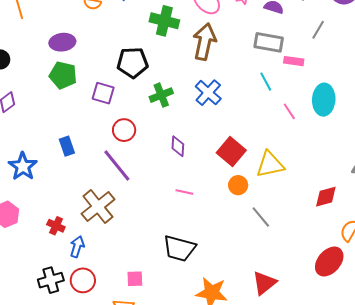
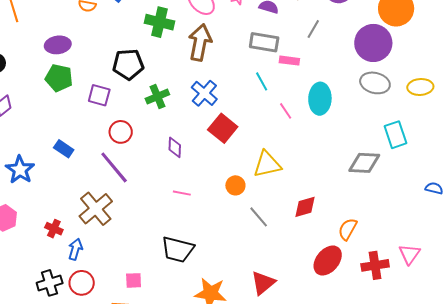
blue rectangle: (67, 146) -> (64, 149), turned -36
red square: (231, 151) -> (223, 128), moved
red diamond: (326, 197) -> (305, 207), moved

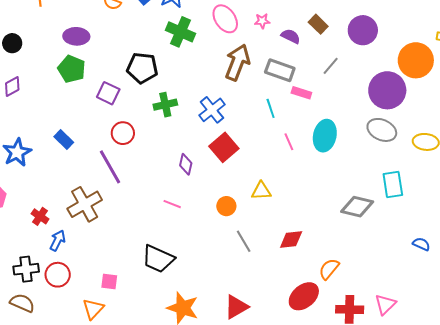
brown arrow: (200, 42) -> (237, 62), moved
purple diamond: (175, 147) -> (186, 164), moved
yellow triangle: (267, 164) -> (261, 191), size x0.7

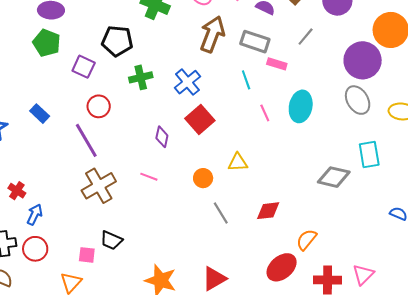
gray ellipse: (382, 130) -> (358, 100), turned 36
brown cross: (85, 204) -> (99, 186), moved
black trapezoid: (158, 259) -> (111, 240), moved, size x0.7

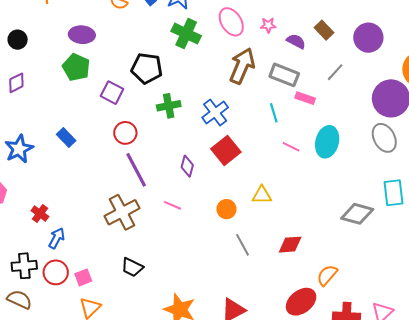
pink line: (265, 113) -> (291, 147), turned -42
purple line: (86, 140) -> (136, 170), moved
pink square: (87, 255) -> (83, 277), moved, turned -30

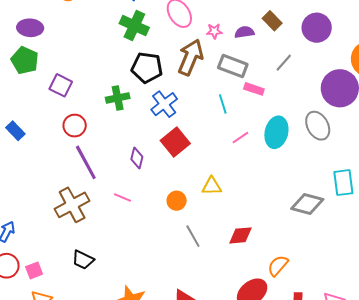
pink star: (268, 25) -> (214, 31), moved
purple semicircle: (296, 41) -> (244, 32), turned -36
black pentagon: (147, 68) -> (147, 68), moved
gray ellipse: (384, 138) -> (318, 126), moved
pink line: (291, 147) -> (240, 138), turned -60

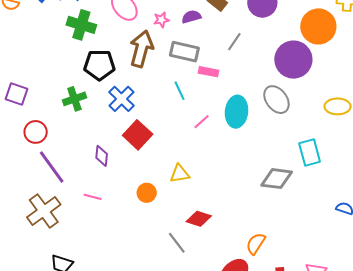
red diamond: (240, 235) -> (199, 219), moved, turned 30
gray line: (193, 236) -> (177, 243), moved

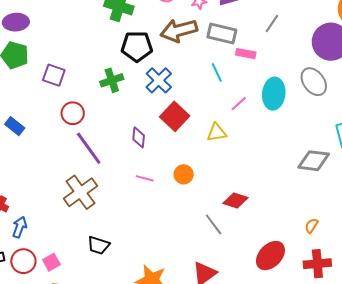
brown arrow: (141, 49) -> (179, 30), turned -120
yellow triangle: (180, 174) -> (217, 132), moved
pink line: (93, 197) -> (145, 178), moved
orange semicircle: (256, 244) -> (312, 226), moved, size x0.7

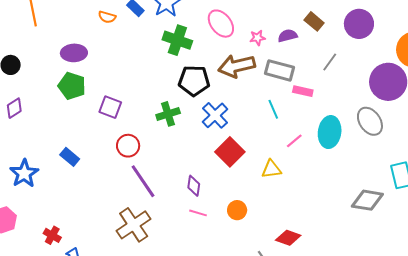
purple diamond: (139, 137) -> (194, 186), moved

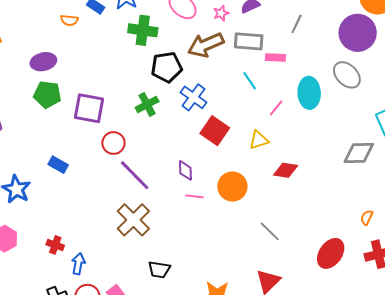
purple square: (110, 107) -> (89, 108), size x1.4
orange circle: (237, 210) -> (232, 187), size x1.5
red diamond: (288, 238) -> (286, 170), moved

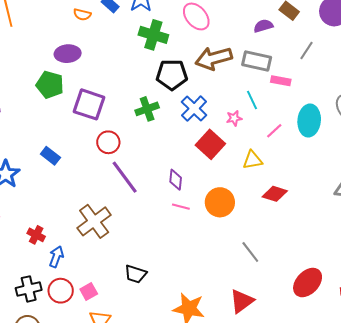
pink star: (221, 13) -> (234, 118), moved
purple ellipse: (43, 62) -> (68, 54), moved
brown cross: (133, 220) -> (94, 221), moved

